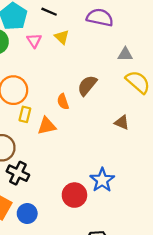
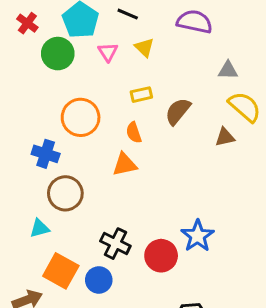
orange semicircle: (63, 102) -> (134, 133), moved
yellow rectangle: (25, 114) -> (141, 95), moved, turned 63
brown triangle: (122, 122) -> (225, 137), moved, turned -35
black cross: (18, 173) -> (115, 244), moved

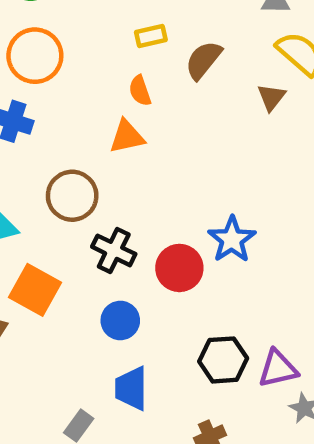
orange circle: (81, 117) -> (35, 56), moved
brown triangle: (225, 137) -> (271, 97), turned -40
brown circle: (65, 193) -> (72, 196), moved
blue circle: (99, 280) -> (120, 320), moved

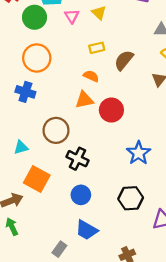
orange semicircle: (140, 91) -> (91, 76), turned 133
red circle: (179, 268) -> (111, 110), moved
black hexagon: (223, 360) -> (131, 198), moved
blue trapezoid: (131, 388) -> (87, 230), turned -60

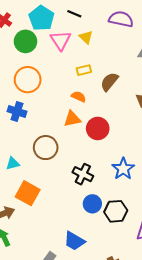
pink triangle: (72, 16) -> (61, 40), size x1.5
black cross: (77, 159) -> (83, 174), moved
blue circle: (81, 195) -> (92, 204), moved

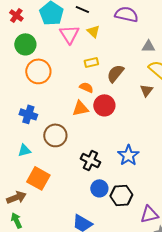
green circle: (25, 41) -> (25, 44), moved
blue cross: (17, 111) -> (28, 114), moved
red circle: (98, 128) -> (104, 105), moved

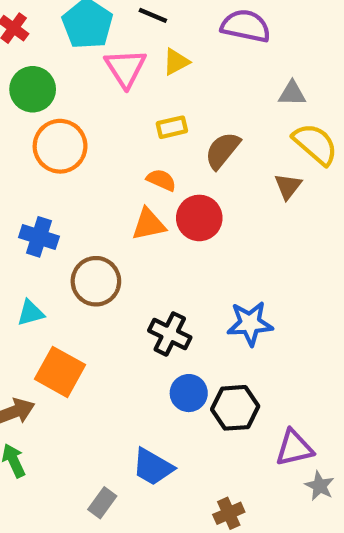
yellow triangle: (93, 31) -> (176, 62), turned 48
blue star: (128, 155) -> (250, 323), turned 30

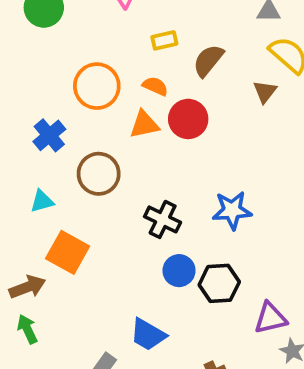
orange circle: (60, 146) -> (97, 86), moved
blue cross: (39, 237) -> (49, 135), turned 32

